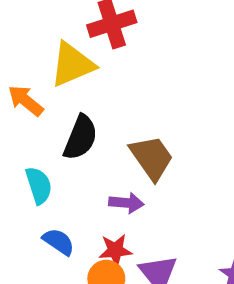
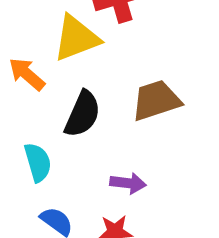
brown trapezoid: (152, 158) -> (156, 100), moved, turned -75

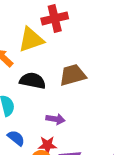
black semicircle: (83, 114) -> (33, 81), turned -105

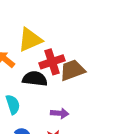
red cross: (55, 18) -> (52, 62), moved

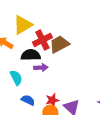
purple arrow: (60, 113) -> (41, 68), moved

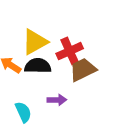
red cross: (42, 40) -> (70, 51), moved
black semicircle: (31, 55) -> (38, 66), moved

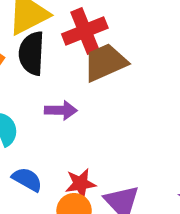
black semicircle: (38, 66) -> (32, 53), turned -90

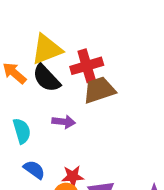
black semicircle: (32, 53) -> (46, 78), turned -52

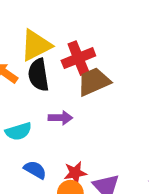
black semicircle: (46, 78) -> (38, 75), turned 40
cyan semicircle: (22, 131) -> (18, 131), turned 95

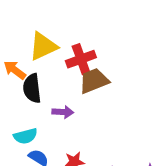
black semicircle: (38, 75) -> (32, 88), moved
cyan semicircle: (18, 131) -> (26, 136), moved

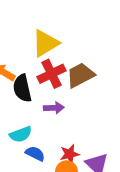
yellow triangle: (43, 46) -> (45, 43), moved
red cross: (81, 59) -> (52, 74), moved

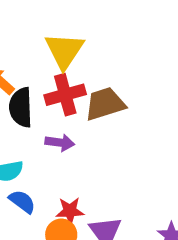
yellow triangle: (45, 43) -> (64, 51), turned -36

